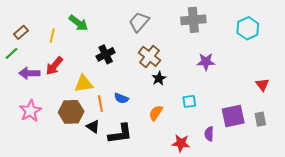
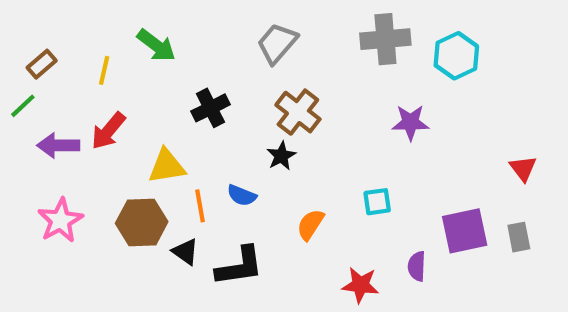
cyan hexagon: (248, 28) -> (456, 56), moved
black star: (159, 78) -> (281, 156), moved

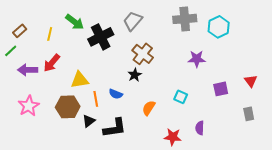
black cross: (210, 108) -> (101, 37), moved, size x1.4
cyan square: (377, 202) -> (181, 97), turned 32
purple square: (465, 231) -> (221, 89), moved, size x0.7
black triangle: (185, 252) -> (89, 121), turned 48

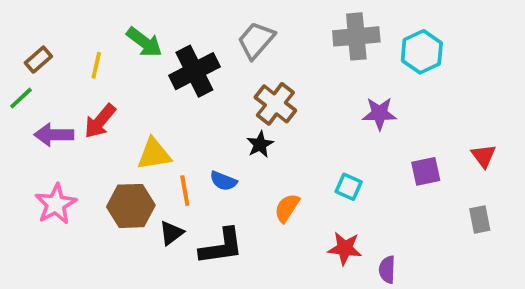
purple semicircle: (200, 128) -> (387, 270), moved
red star: (173, 137) -> (345, 248), moved

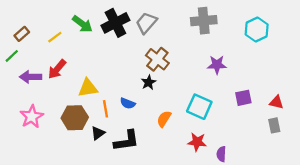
cyan hexagon: (422, 52) -> (257, 29), moved
yellow line: (96, 65) -> (55, 37), turned 40
black cross: (194, 71) -> (115, 23), moved
red triangle: (484, 156) -> (276, 102), moved, turned -40
cyan square: (349, 187) -> (199, 107), size x1.6

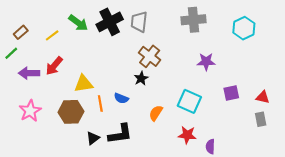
gray trapezoid: (146, 23) -> (139, 22), turned -35
black triangle: (98, 133) -> (93, 138), moved

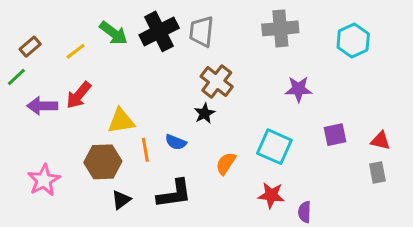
pink star: (30, 111) -> (44, 180), moved
black triangle: (93, 138) -> (121, 200), moved

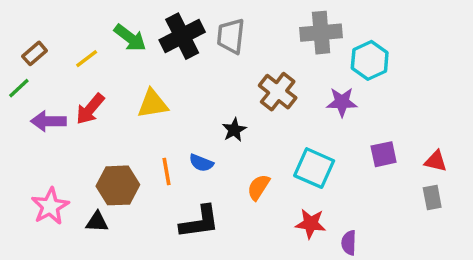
cyan hexagon: (353, 41) -> (370, 60), moved
brown cross: (217, 82) -> (278, 92), moved
yellow triangle: (121, 121) -> (153, 104), moved
black triangle: (121, 200) -> (97, 222), moved, turned 40

